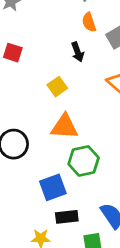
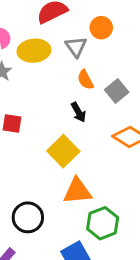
yellow square: (57, 87) -> (63, 151), size x1.5

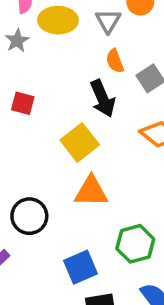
black arrow: (79, 112) -> (103, 99), size x1.5
green hexagon: (103, 223) -> (135, 244), moved

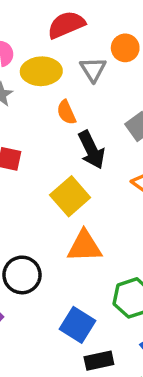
orange semicircle: (115, 61) -> (66, 112), moved
blue square: (81, 267) -> (77, 325), turned -32

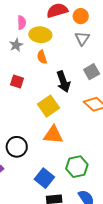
orange circle: (125, 48) -> (81, 16), moved
gray triangle: (93, 69) -> (82, 38), moved
orange semicircle: (66, 112) -> (42, 57), moved

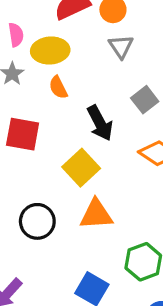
red square: (17, 81) -> (23, 134), size x1.5
black circle: (17, 147) -> (37, 221), moved

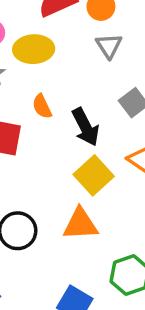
orange semicircle: (58, 87) -> (42, 106), moved
yellow square: (81, 168) -> (94, 175), moved

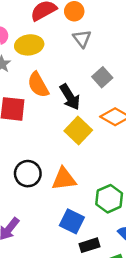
orange semicircle: (42, 106) -> (38, 85), size x1.5
orange triangle: (80, 224) -> (64, 179), moved

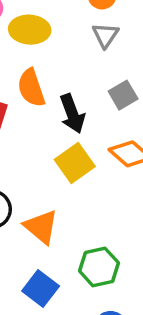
orange triangle: (64, 179) -> (41, 227), turned 36

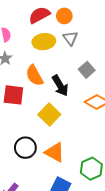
yellow ellipse: (30, 30) -> (44, 42), moved
yellow square: (75, 163) -> (49, 115), moved

